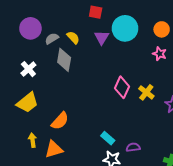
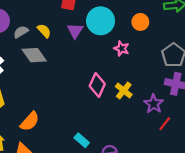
pink star: (160, 54) -> (122, 48), moved
gray diamond: (64, 60) -> (34, 55), turned -45

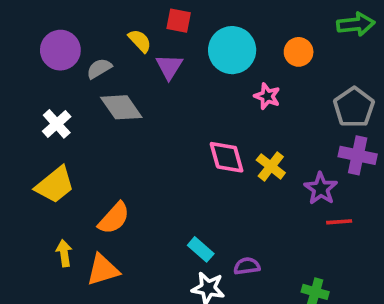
yellow semicircle: (44, 31) -> (140, 41), moved
purple triangle: (75, 31) -> (169, 67), moved
pink diamond: (97, 85) -> (227, 157), turned -40
red line: (165, 124) -> (339, 222), turned 48

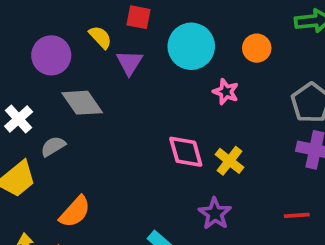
purple circle: (60, 50) -> (51, 55), moved
gray semicircle: (99, 69) -> (53, 146), moved
purple star: (321, 189) -> (215, 214), moved

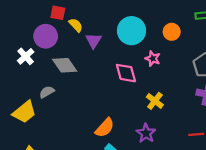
red square: (139, 17) -> (58, 13), moved
white cross: (19, 119) -> (26, 56), moved
pink diamond: (186, 152) -> (126, 73), moved
orange semicircle: (75, 212) -> (105, 128), moved

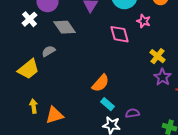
yellow cross: (155, 101) -> (158, 56), moved
purple star: (146, 133) -> (162, 77), moved

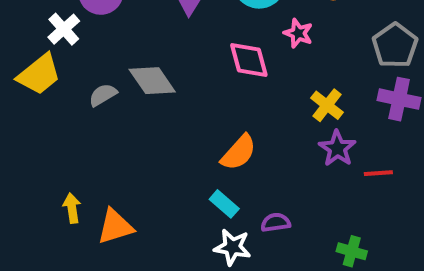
gray diamond: (64, 27) -> (152, 81), moved
yellow trapezoid: (28, 69) -> (39, 74), moved
orange semicircle: (100, 83) -> (239, 153), moved

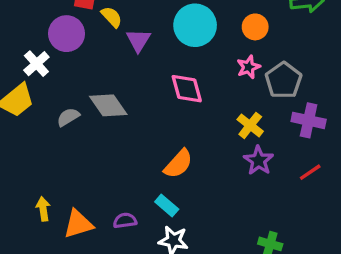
pink star: (298, 33) -> (248, 67), moved, turned 30
gray pentagon: (395, 46) -> (284, 80), moved
red line: (378, 173) -> (310, 172), moved, turned -30
purple semicircle: (276, 222) -> (125, 221), moved

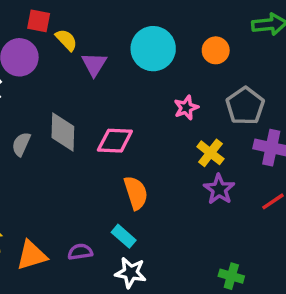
pink star: (248, 67) -> (186, 108), moved
pink diamond: (187, 89) -> (115, 141), moved, turned -72
gray diamond: (108, 105) -> (63, 132), turned 36
gray semicircle: (68, 117) -> (21, 144), turned -35
orange semicircle: (178, 164) -> (136, 193), turned -60

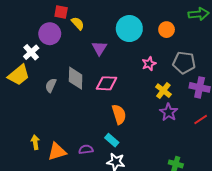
purple triangle: (94, 64) -> (99, 48), moved
gray pentagon: (245, 106) -> (184, 63), turned -30

